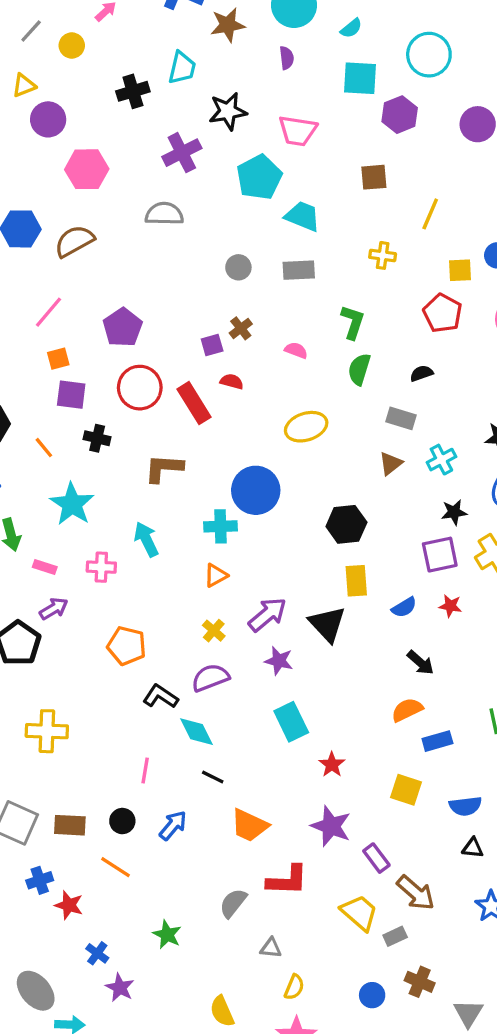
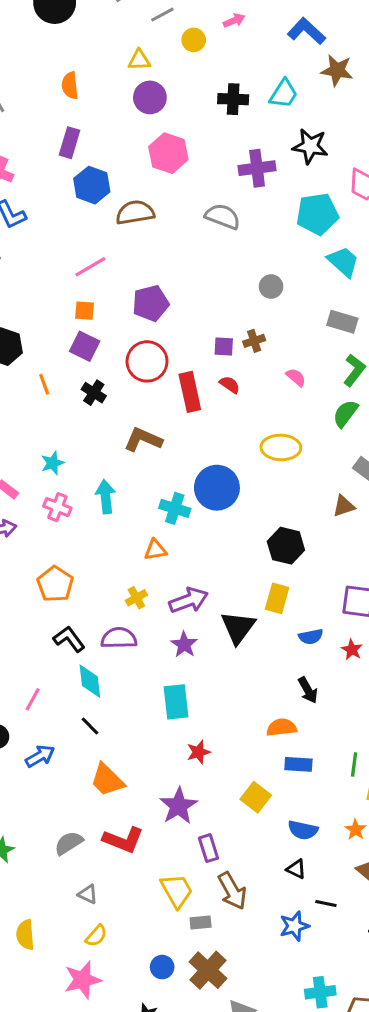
gray rectangle: (299, 270) -> (342, 322), moved
cyan star: (72, 504) -> (53, 463), moved, size x0.6
brown cross: (420, 982) -> (208, 970), size x1.4

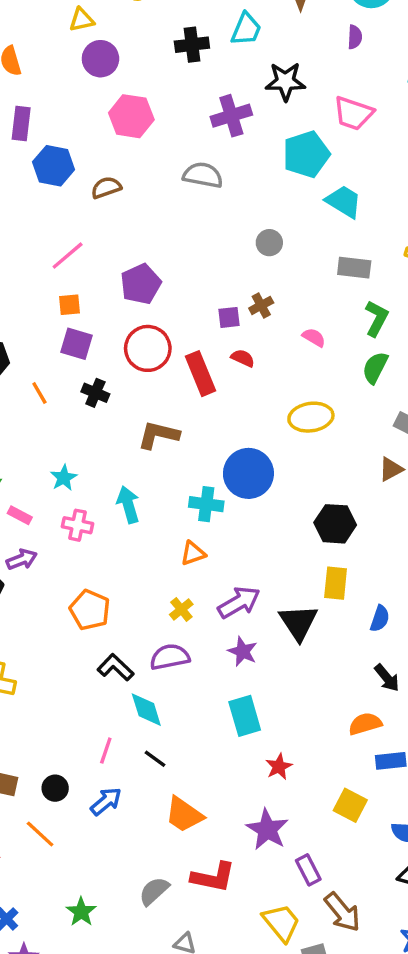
brown semicircle: (135, 212) -> (106, 188), size x0.7
blue semicircle: (311, 637) -> (380, 619), turned -50
pink line: (33, 699) -> (106, 751), moved

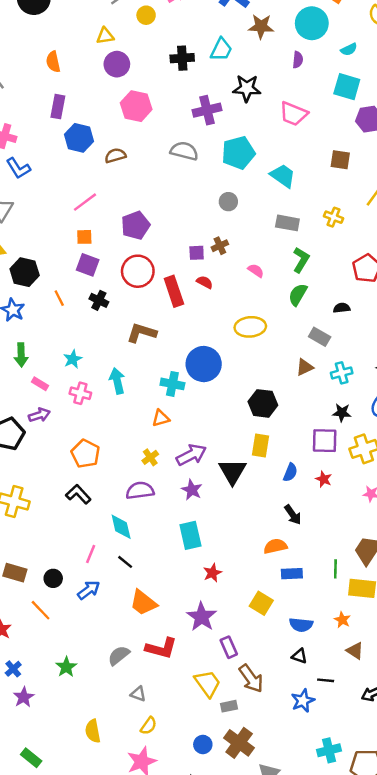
cyan pentagon: (306, 154) -> (238, 153), moved
black L-shape: (116, 667) -> (78, 494), moved

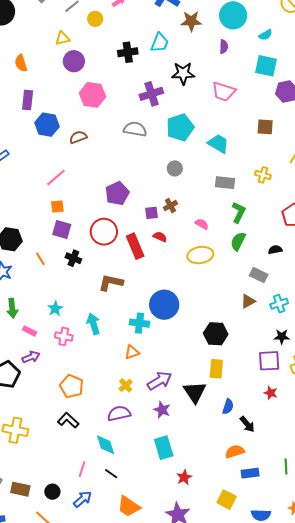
purple pentagon: (136, 225) -> (117, 193), moved
yellow ellipse: (250, 327) -> (200, 255), moved
blue semicircle: (290, 472) -> (228, 407), moved

